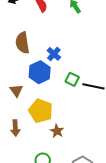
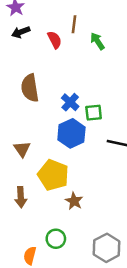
blue hexagon: (40, 72) -> (71, 133), moved
green square: (72, 79) -> (94, 113), moved, turned -32

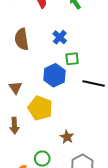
blue cross: (70, 102) -> (60, 37), moved
brown star: (74, 201) -> (67, 137), moved

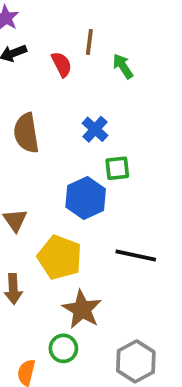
black line: (94, 83) -> (136, 256), moved
brown star: (67, 137) -> (82, 309), moved, size x1.5

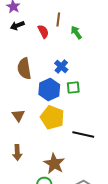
blue hexagon: (86, 198) -> (49, 90), moved
yellow pentagon: (60, 257) -> (52, 118), moved

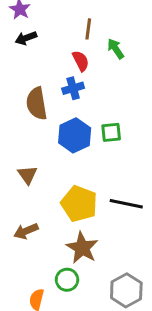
red semicircle: (43, 32) -> (81, 61), moved
blue cross: (61, 67) -> (73, 88), moved, turned 32
yellow pentagon: (52, 118) -> (79, 204), moved
brown arrow: (17, 153) -> (26, 231), turned 70

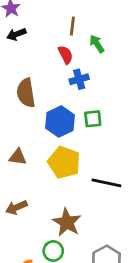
blue cross: (73, 88) -> (79, 79), moved
brown triangle: (27, 175) -> (18, 157), turned -48
yellow pentagon: (79, 204) -> (64, 162), moved

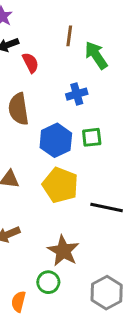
green arrow: (97, 44) -> (96, 55), size x1.4
red semicircle: (65, 55) -> (30, 63), moved

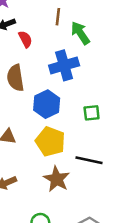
blue cross: (77, 94) -> (64, 65), size x1.6
green square: (92, 137) -> (92, 113), moved
brown star: (63, 251) -> (57, 179), moved

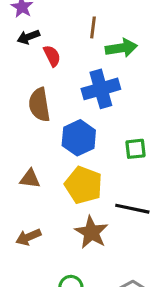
green arrow: (80, 33) -> (121, 48), turned 115

